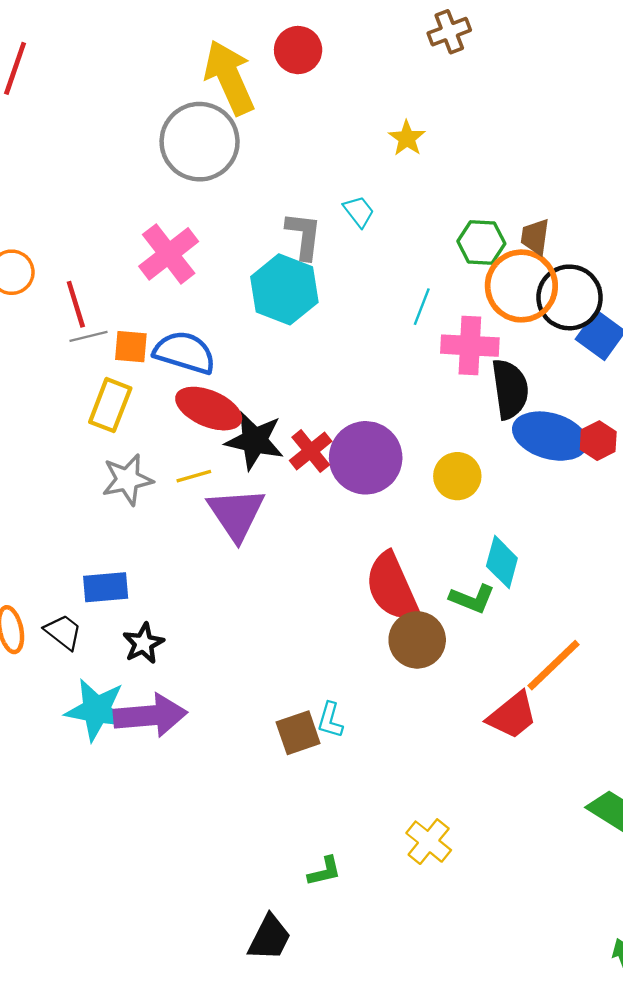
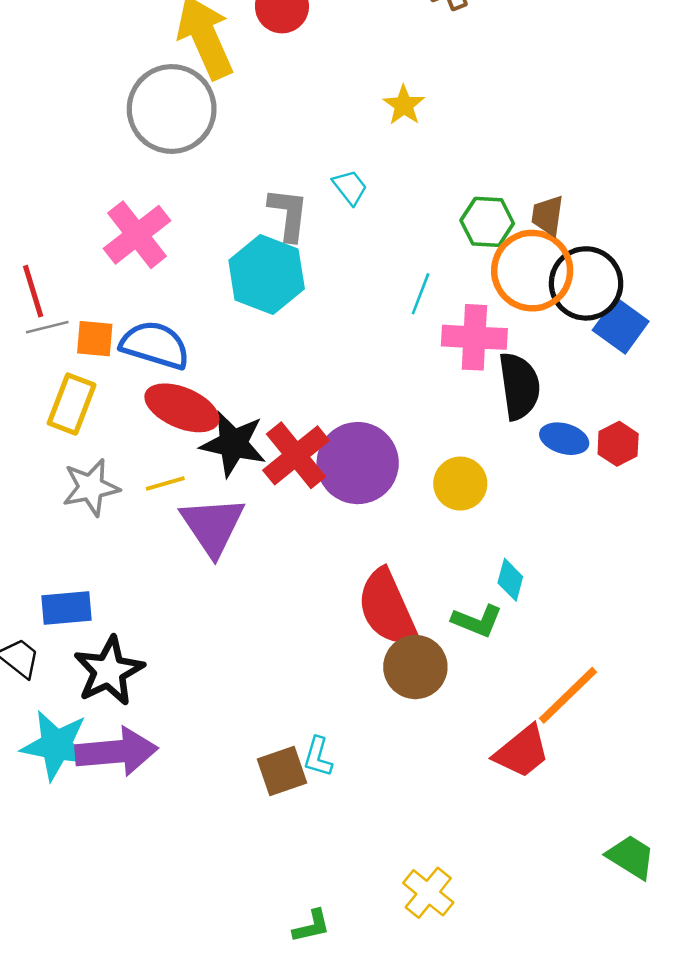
blue ellipse: (550, 436) -> (564, 439), size x0.6
red cross: (311, 451) -> (296, 455), size x1.4
cyan diamond: (502, 562) -> (510, 580), size x0.7
black star: (143, 643) -> (109, 671), size x1.5

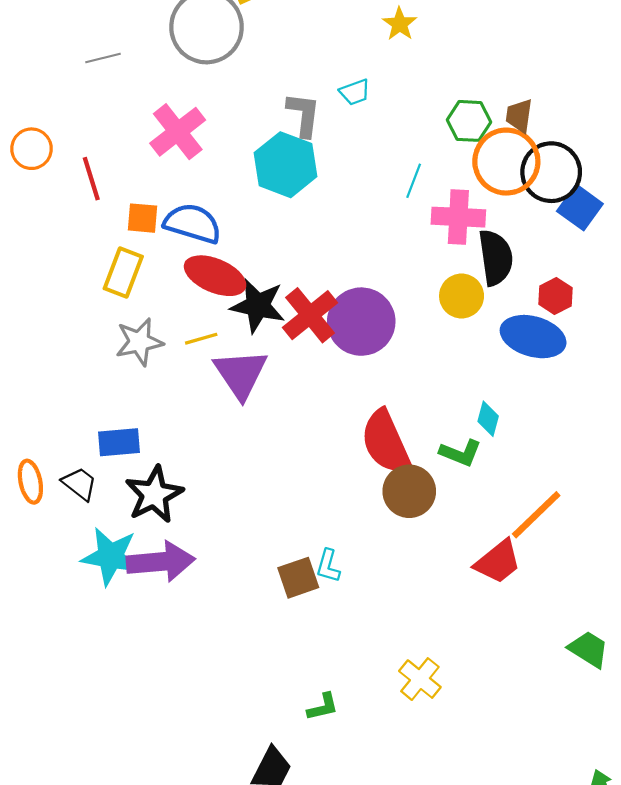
cyan trapezoid: (350, 187) -> (355, 92), turned 108
gray line: (47, 327) -> (103, 58), moved
blue ellipse: (564, 439) -> (533, 337), moved, size x1.6
red hexagon: (618, 444) -> (555, 296), moved
yellow circle: (460, 484) -> (462, 296), moved

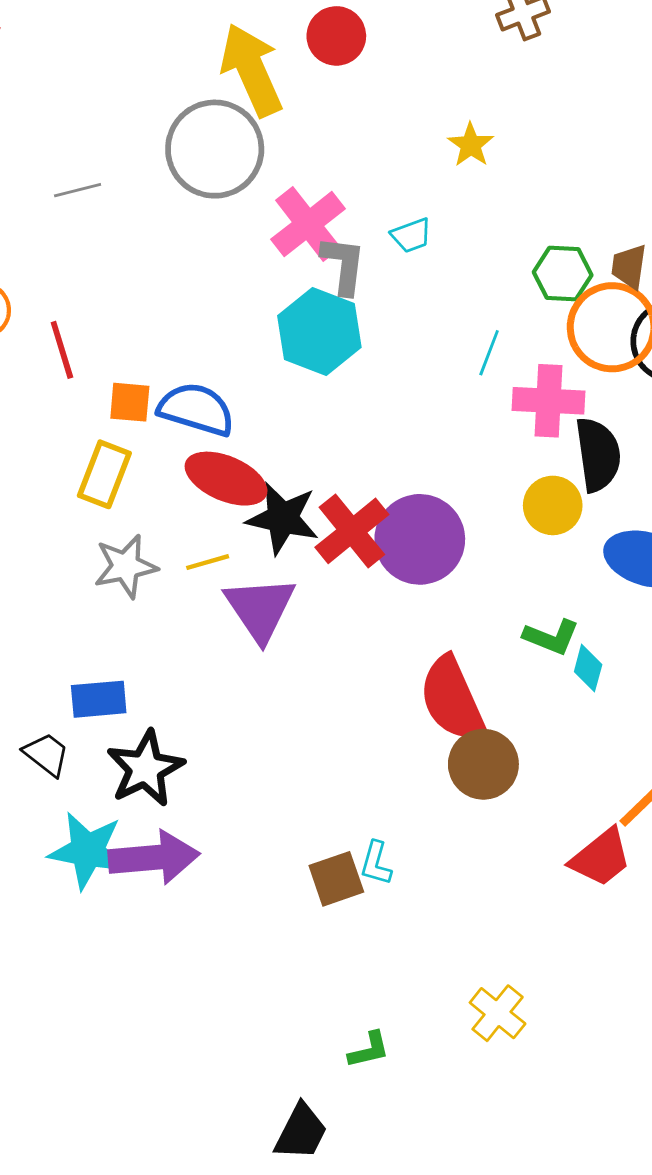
pink cross: (178, 132) -> (308, 224), moved
green L-shape: (460, 453) -> (551, 637), moved

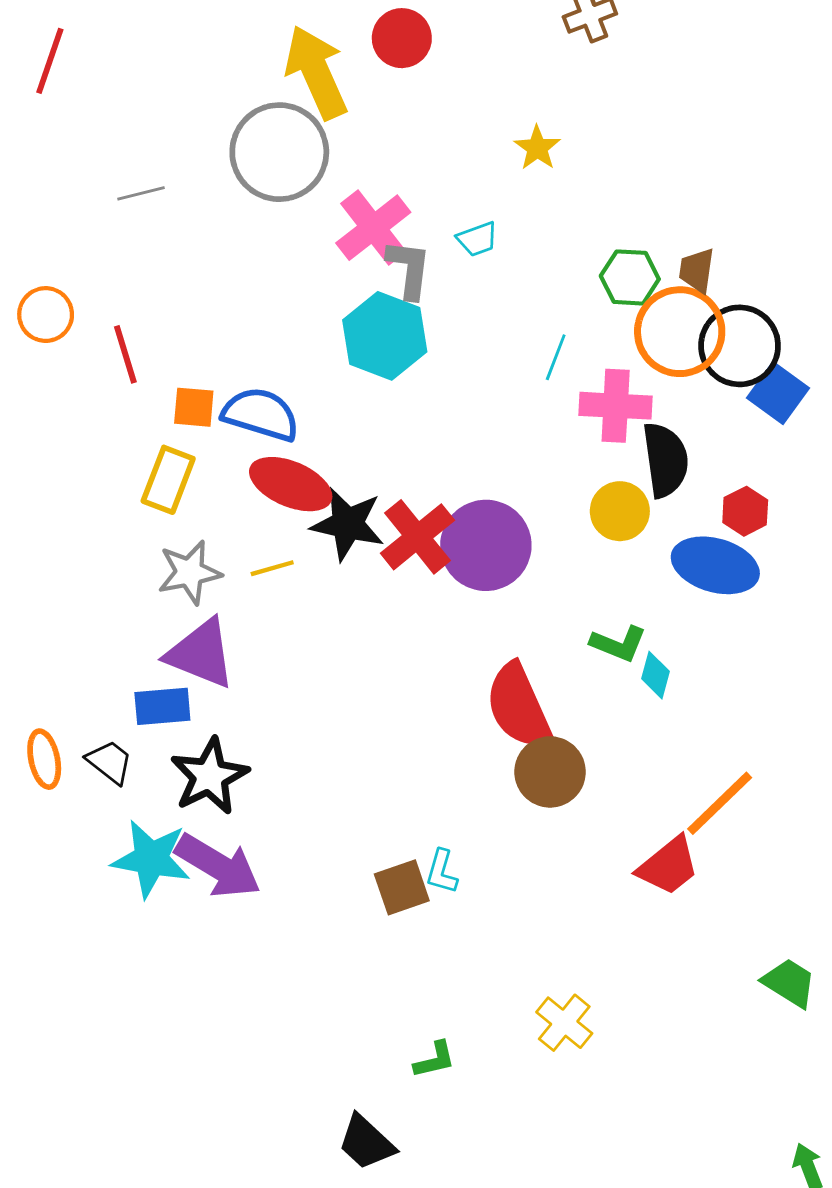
purple triangle: (260, 609) -> (201, 654), moved, turned -34
purple arrow: (154, 858) -> (218, 866), turned 36
black trapezoid: (301, 1132) -> (366, 1142), turned 106

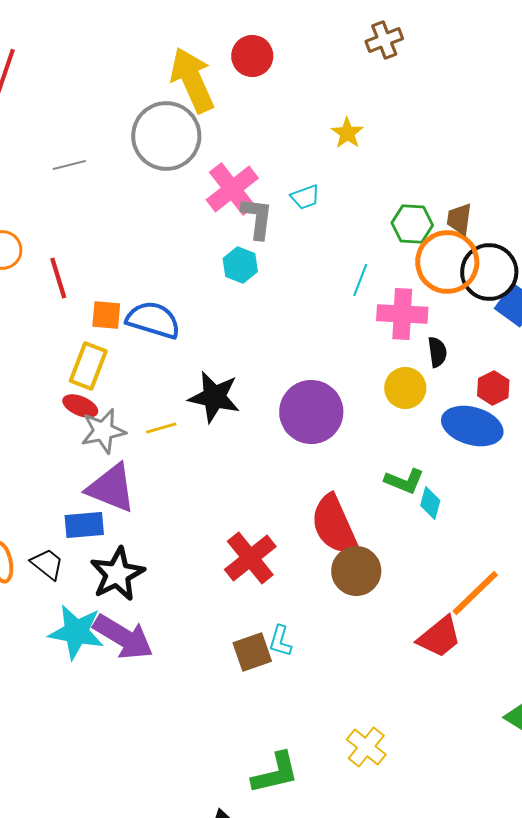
cyan hexagon: (385, 336) -> (240, 265), size x0.6
black semicircle: (665, 460) -> (437, 352), size x0.6
red ellipse: (291, 484) -> (80, 406), moved, size x0.6
red cross: (417, 537) -> (250, 558), moved
green L-shape: (435, 1060) -> (275, 773), size x1.6

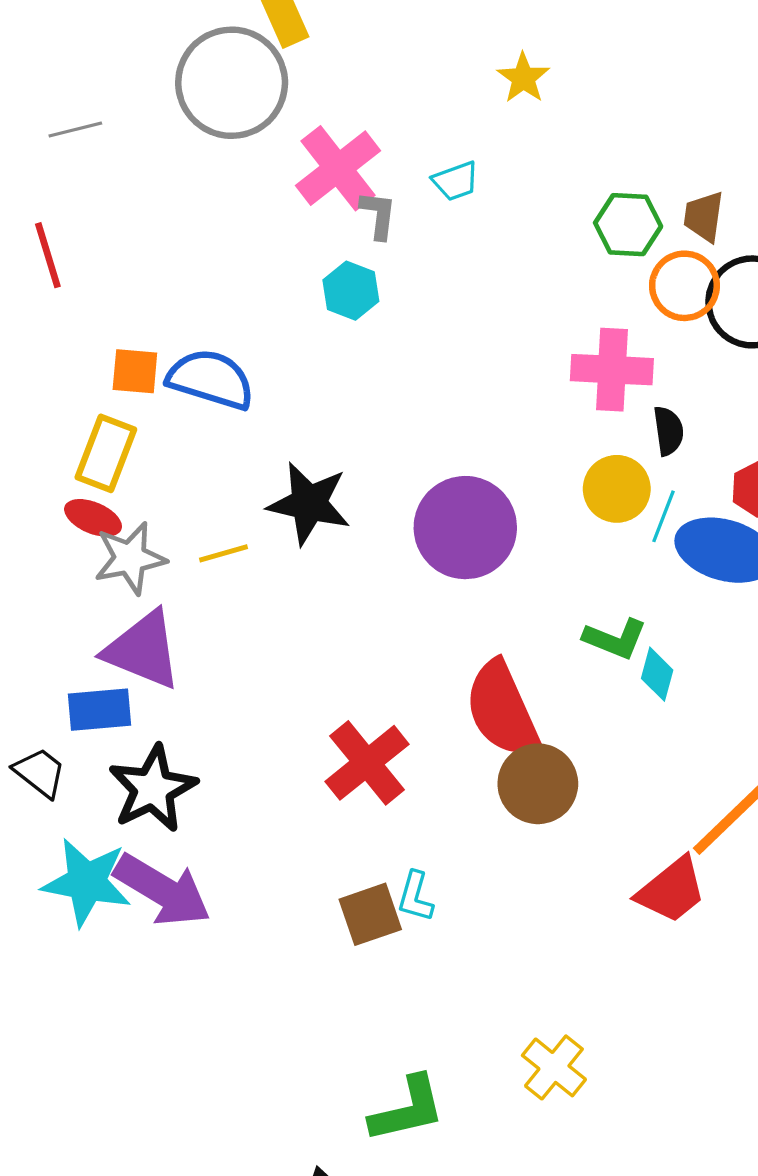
gray L-shape: (257, 218) -> (378, 215), size x0.7
orange circle: (447, 262) -> (684, 286), size x0.7
red line: (58, 278) -> (48, 255), moved
cyan line: (360, 280) -> (664, 516), moved

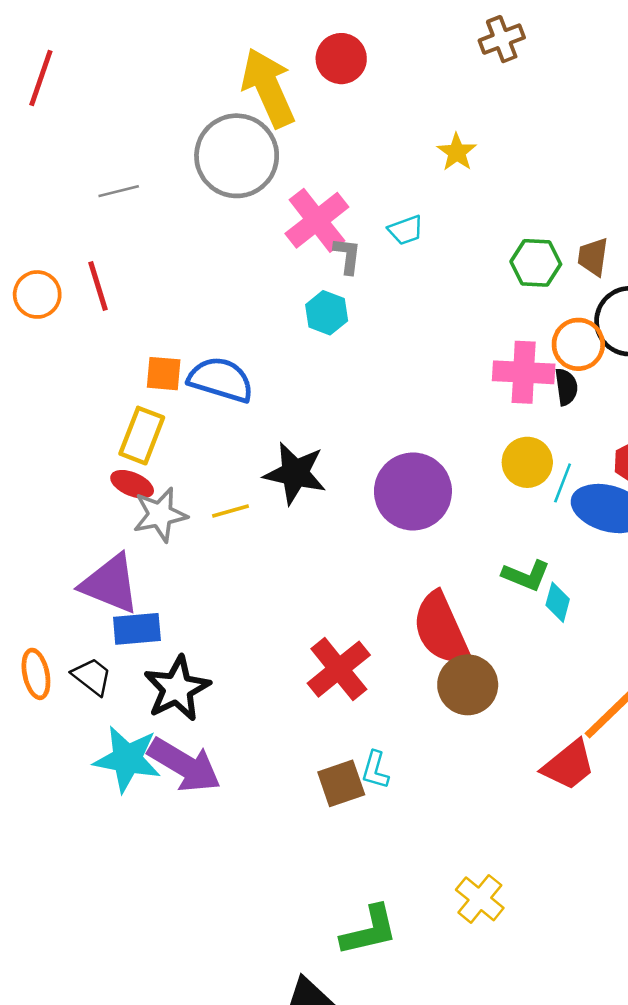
orange circle: (684, 286) -> (578, 344), moved
black semicircle: (668, 431) -> (566, 387), moved
purple triangle: (143, 650) -> (110, 584), moved

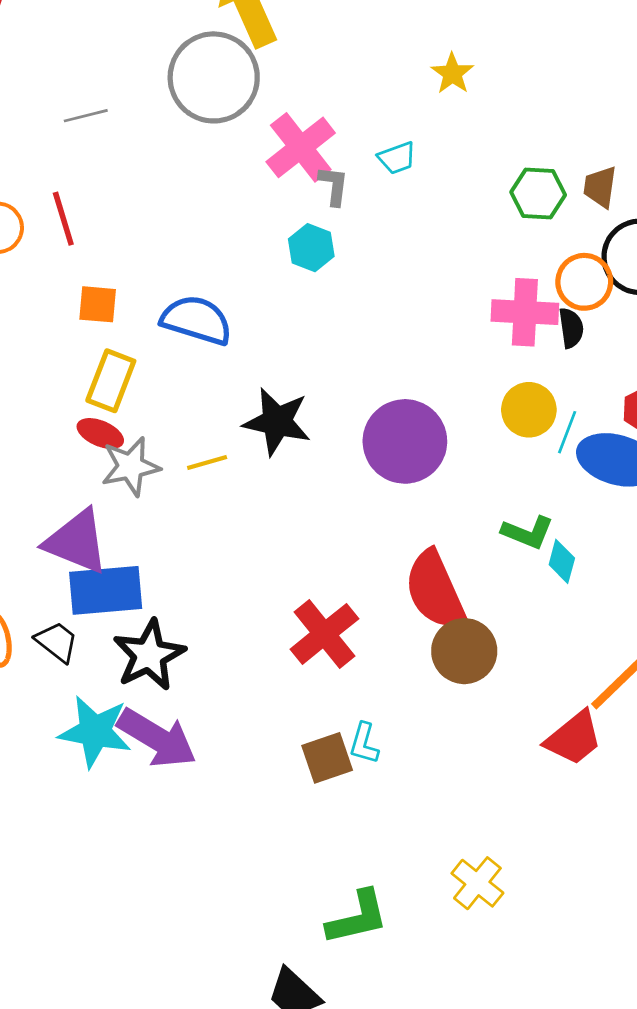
orange square: (164, 374) -> (98, 304), moved
blue rectangle: (137, 629) -> (106, 590), size x1.4

